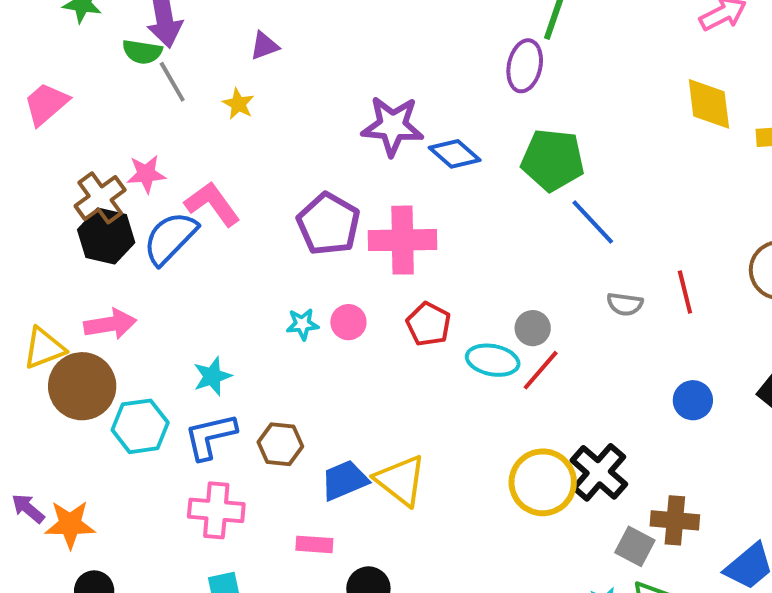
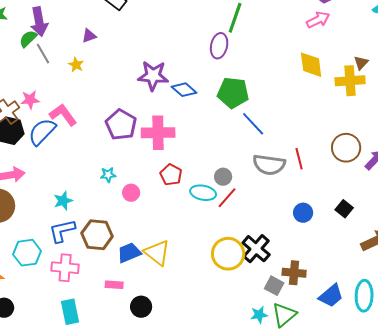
green semicircle: (142, 52) -> (28, 39), turned 126
gray semicircle: (625, 304) -> (269, 165), size x1.8
pink circle: (348, 322) -> (131, 193), moved
cyan hexagon: (140, 426) -> (27, 253), moved
brown hexagon: (280, 444) -> (97, 235), size x1.4

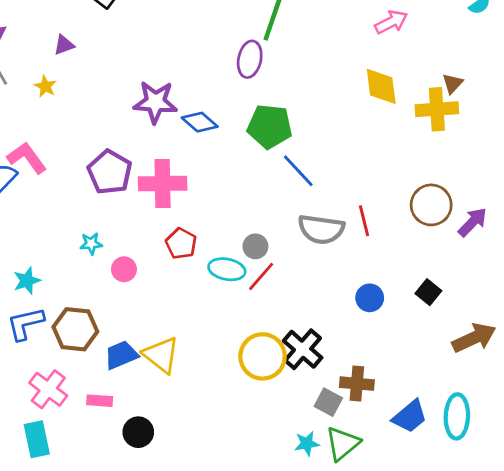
pink cross: (65, 268) -> (48, 389), moved, turned 32

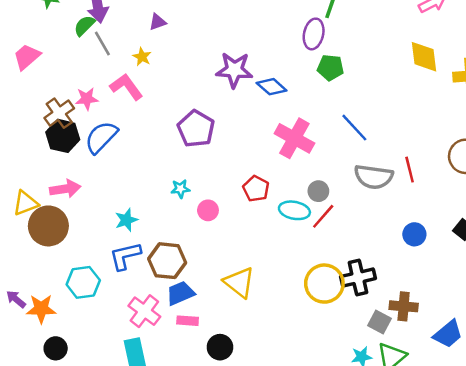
green pentagon: (270, 126) -> (330, 68), moved, size x0.7
pink L-shape: (27, 158) -> (126, 87), moved
pink cross: (163, 184) -> (294, 138), moved, turned 30
black cross: (303, 349) -> (358, 278), turned 36
blue trapezoid: (121, 355) -> (180, 293), moved

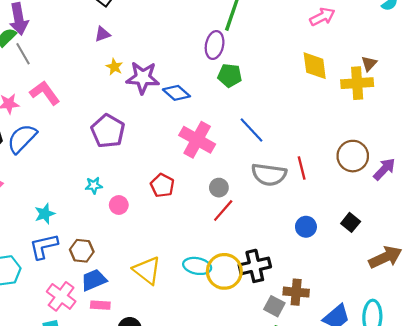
purple triangle: (158, 22) -> (102, 34), moved
yellow star: (142, 57) -> (114, 67), moved
cyan ellipse: (294, 210) -> (197, 266), moved
brown hexagon: (167, 261) -> (82, 251), size x0.7

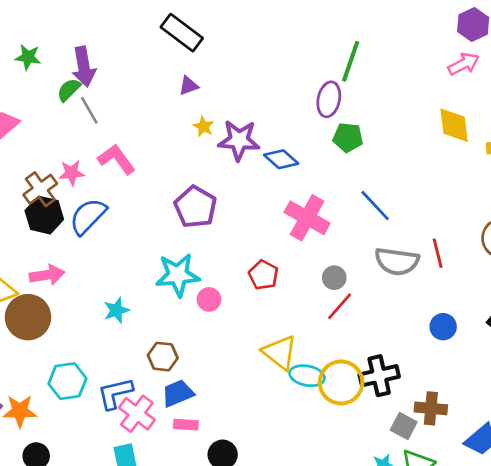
cyan star: (94, 185) -> (178, 275), size x2.0
blue L-shape: (44, 246) -> (115, 393), moved
yellow triangle: (147, 270) -> (280, 353), moved

